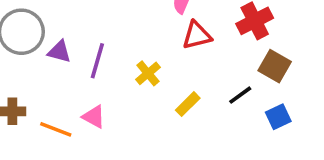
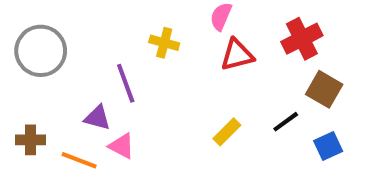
purple triangle: (59, 52) -> (97, 118), moved
purple line: (97, 61) -> (126, 83), turned -36
yellow cross: (148, 73) -> (164, 43), moved, turned -35

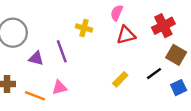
purple triangle: (97, 118) -> (36, 58), moved
pink triangle: (122, 146) -> (59, 88), turned -42

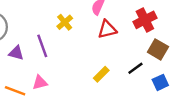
yellow cross: (84, 28) -> (65, 22), turned 35

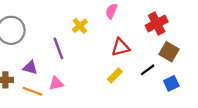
red triangle: (107, 29) -> (120, 47), moved
purple triangle: (16, 53) -> (30, 68), moved

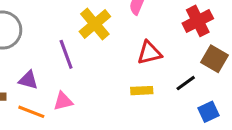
yellow cross: (80, 26) -> (95, 24), size x1.5
yellow rectangle: (115, 75) -> (142, 91), turned 42
blue square: (171, 83) -> (208, 112), moved

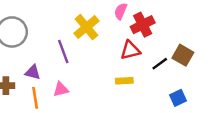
red cross: (198, 21) -> (143, 25), moved
black line: (186, 83) -> (160, 64), moved
orange line: (31, 112) -> (35, 98), turned 60

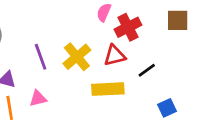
yellow cross: (86, 27) -> (77, 57), moved
brown square: (183, 55) -> (178, 20), moved, turned -30
yellow rectangle: (124, 81) -> (108, 89), size x1.6

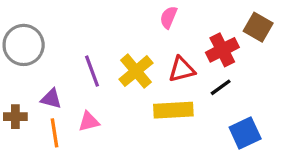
brown square: (178, 20) -> (258, 27), turned 30
red cross: (128, 27) -> (222, 50), moved
blue square: (167, 108) -> (245, 133), size x1.4

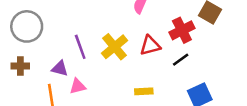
purple triangle: (51, 99) -> (60, 68), moved
yellow rectangle: (173, 110) -> (144, 91), moved, size x0.6
brown cross: (15, 117) -> (20, 66), moved

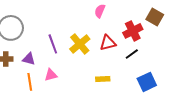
purple triangle: (60, 68) -> (29, 59), moved

